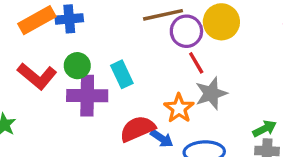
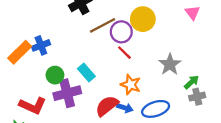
red line: (196, 63) -> (124, 53), moved
red L-shape: (37, 76) -> (33, 106), moved
gray star: (211, 93) -> (170, 64), moved

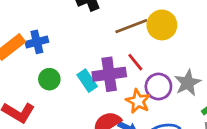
brown line: (103, 25) -> (131, 26), moved
purple circle: (121, 32) -> (158, 87), moved
purple cross: (67, 93) -> (109, 74), moved

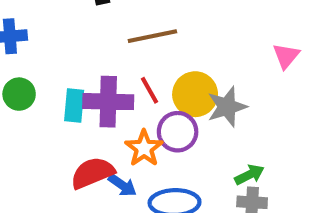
yellow circle: (162, 25) -> (195, 94), moved
cyan rectangle: (87, 81) -> (74, 105), turned 30
gray star: (188, 83) -> (227, 107), moved

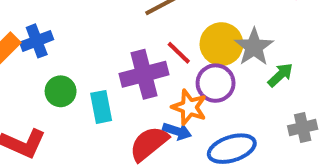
cyan rectangle: (74, 105) -> (101, 107), moved
green arrow: (249, 175) -> (280, 75), moved
blue arrow: (122, 185) -> (177, 131), moved

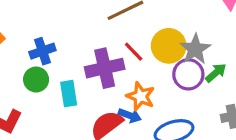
blue cross: (37, 41) -> (42, 51), moved
purple circle: (216, 83) -> (188, 74), moved

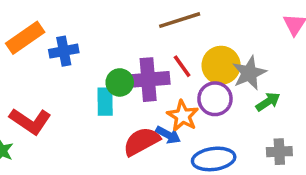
blue cross: (42, 51) -> (64, 51), moved
purple circle: (188, 74) -> (215, 99), moved
green circle: (36, 80) -> (120, 82), moved

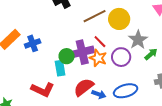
yellow circle: (221, 65) -> (119, 19), moved
orange star: (183, 116) -> (98, 58), moved
red L-shape: (30, 121) -> (43, 90), moved
blue arrow: (168, 135) -> (99, 94), moved

